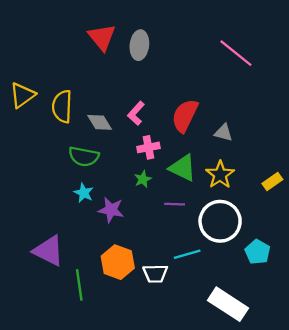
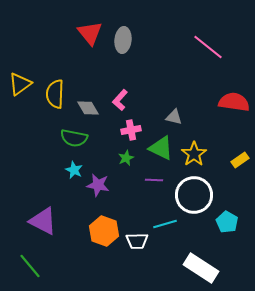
red semicircle: (185, 116) -> (234, 102), moved, turned 72
gray triangle: (223, 133) -> (174, 117), moved
green line: (79, 285) -> (30, 266), moved, turned -32

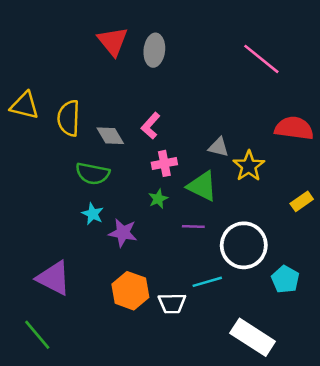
yellow triangle: (20, 84) -> (25, 106), turned 50
yellow star: (194, 154) -> (249, 166), moved

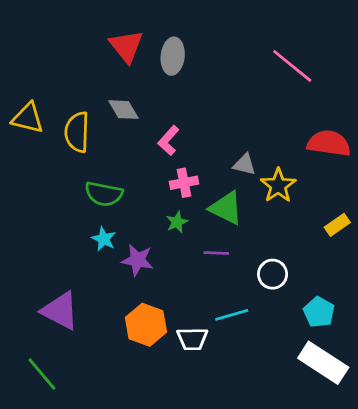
gray diamond: (110, 136) -> (123, 110), moved
white circle: (244, 245) -> (273, 274), size x0.6
white rectangle: (253, 337) -> (323, 363), moved

